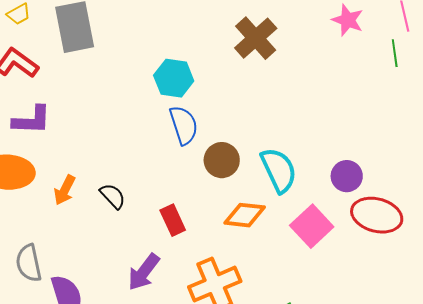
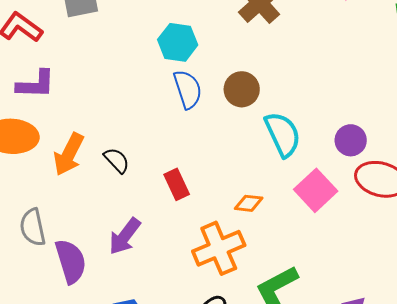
brown circle: (222, 160) -> (242, 89), moved
orange arrow: (65, 190) -> (69, 154), size x1.4
orange diamond: (245, 215) -> (249, 203), moved, size x0.7
purple arrow: (144, 272) -> (125, 236), moved

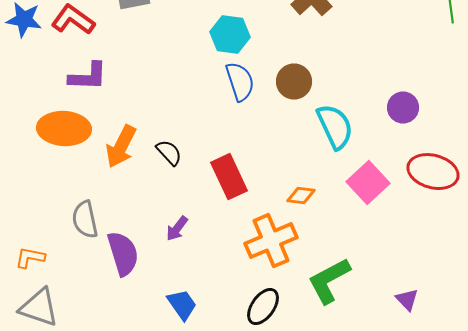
purple circle: (351, 140) -> (403, 108), moved
red rectangle: (177, 184) -> (229, 177), size x1.4
purple arrow: (125, 236) -> (177, 229), size x0.7

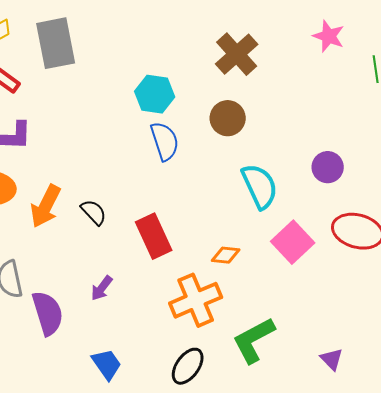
brown circle: (294, 82) -> (228, 118), moved

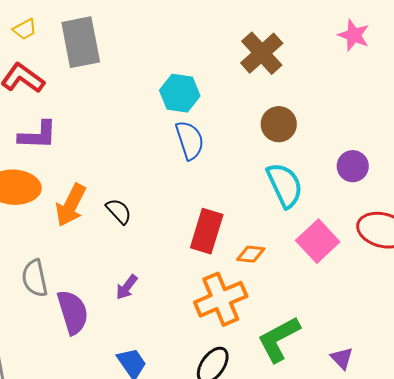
brown circle: (228, 118) -> (279, 124), moved
red rectangle: (154, 236) -> (207, 231), moved, turned 42
purple triangle: (332, 359) -> (342, 358), moved

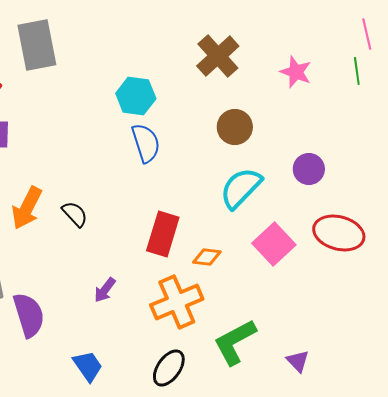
pink star: (354, 35) -> (296, 72), moved
cyan semicircle: (285, 185) -> (241, 188), turned -111
purple arrow: (127, 287) -> (105, 290), moved

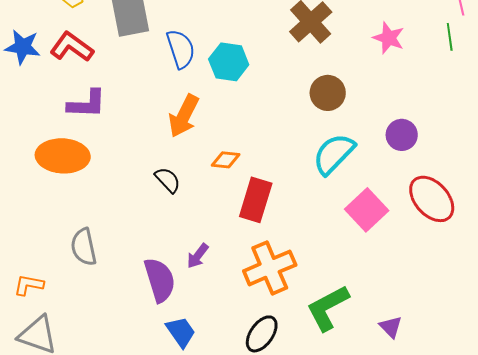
blue semicircle: (146, 143) -> (181, 49), moved
orange arrow: (27, 208) -> (184, 116), moved
red ellipse: (339, 233) -> (432, 199), turned 33
orange diamond: (207, 257) -> (226, 160), moved
purple semicircle: (29, 315) -> (160, 280), moved

